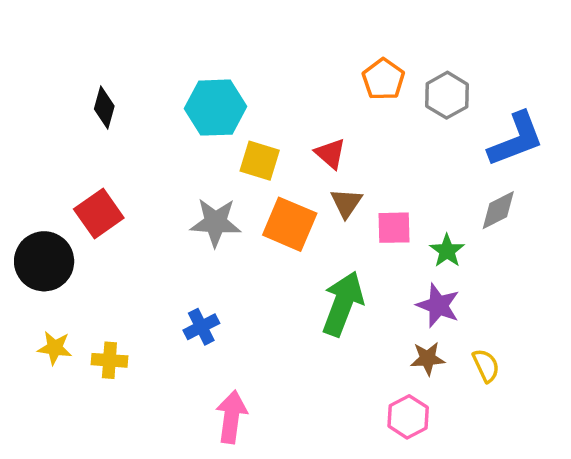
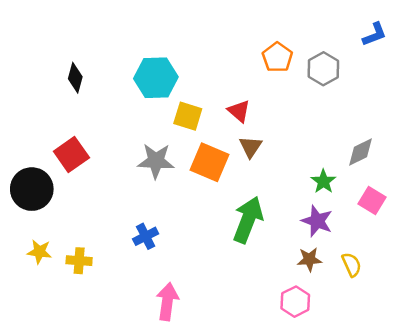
blue L-shape: (516, 139) -> (375, 34), moved, size x0.6
pink square: (394, 228) -> (372, 201), moved, turned 32

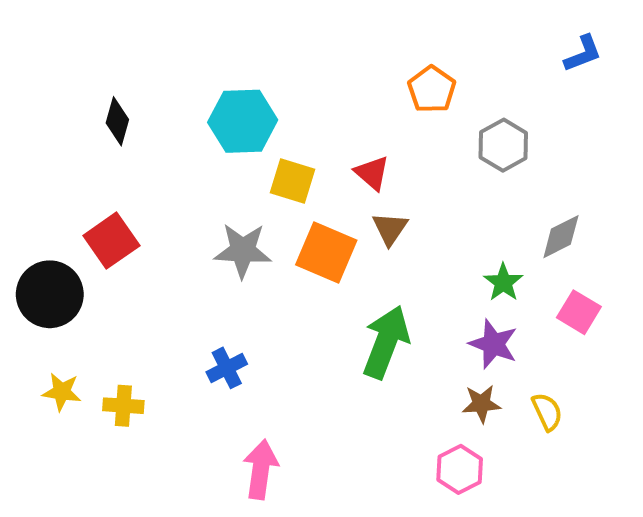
gray hexagon: (323, 69) -> (503, 145), moved

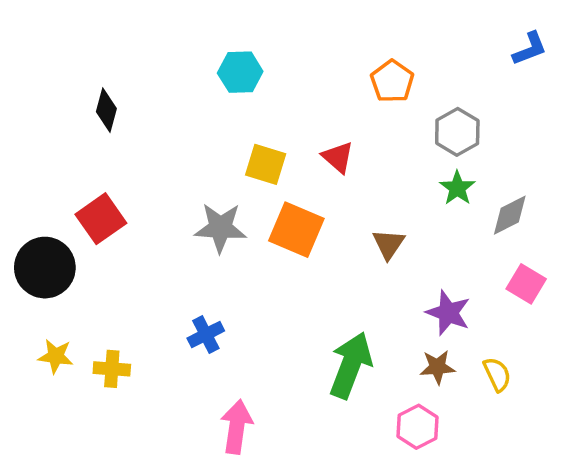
cyan hexagon: (243, 121) -> (240, 72), moved, size x0.7
brown triangle: (390, 229) -> (389, 244), moved
green star: (503, 282) -> (457, 188), moved
green arrow: (386, 342) -> (351, 365), moved

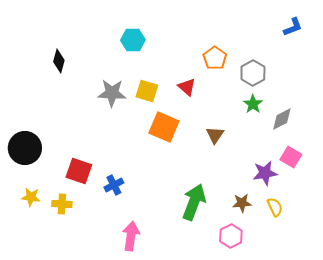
orange pentagon: (392, 81) -> (215, 58), moved
red square: (101, 219) -> (79, 171), moved, turned -36
gray star: (220, 228) -> (112, 93), moved
purple star: (448, 313) -> (265, 173), moved, turned -30

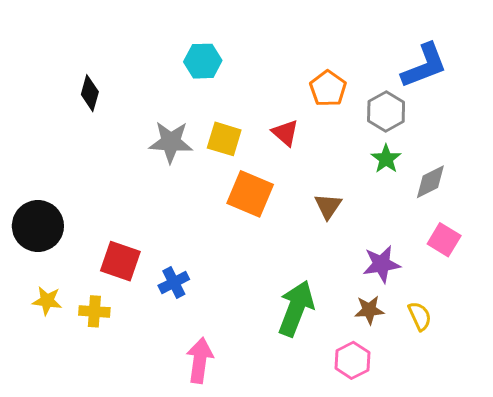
blue L-shape: (293, 27) -> (424, 66), moved, size x1.6
purple star: (265, 173) -> (381, 264), moved

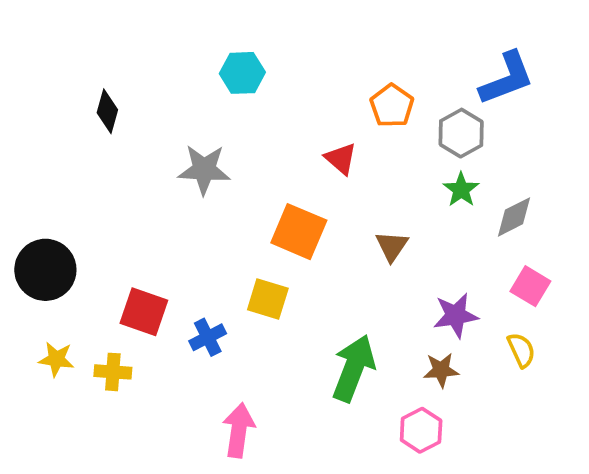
yellow square: (224, 139) -> (268, 299), moved
yellow semicircle: (420, 316) -> (521, 350), moved

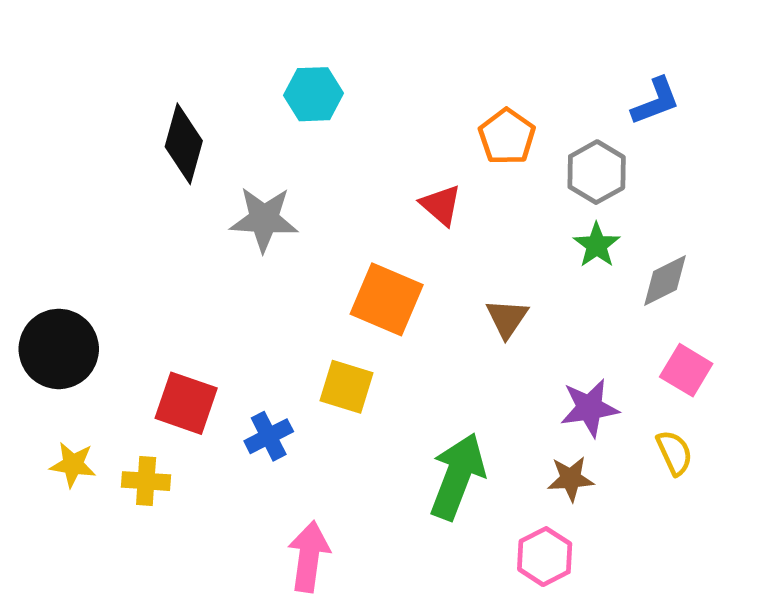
blue L-shape: (507, 78) -> (656, 101), size x0.7
black diamond: (107, 111) -> (184, 144), moved, size x1.4

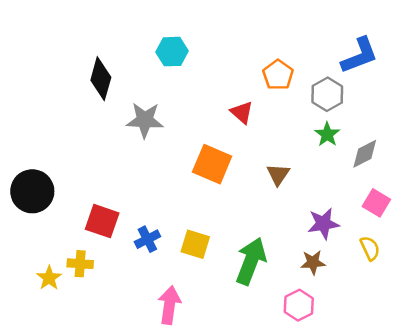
blue L-shape: (656, 101) -> (360, 55), size x1.4
yellow square: (347, 387) -> (195, 244), moved
yellow star: (73, 465) -> (49, 278), moved, turned 30

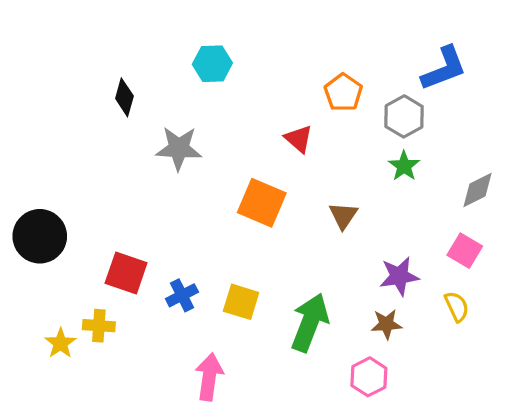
black diamond: (101, 79) -> (124, 97), size x0.7
gray diamond: (365, 154) -> (477, 190), moved

